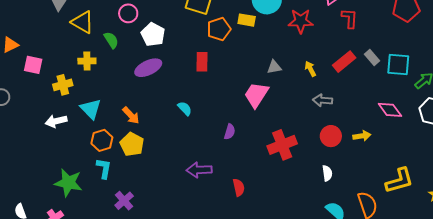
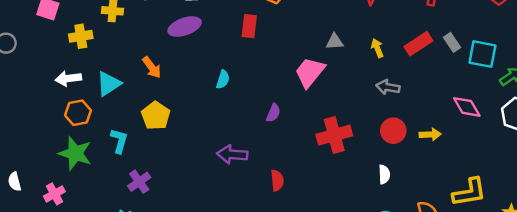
cyan semicircle: (185, 108) -> (223, 80), turned 56
cyan triangle: (91, 109) -> (109, 84), moved, turned 35
orange arrow: (131, 115) -> (152, 67), moved
orange hexagon: (102, 140) -> (78, 113), moved

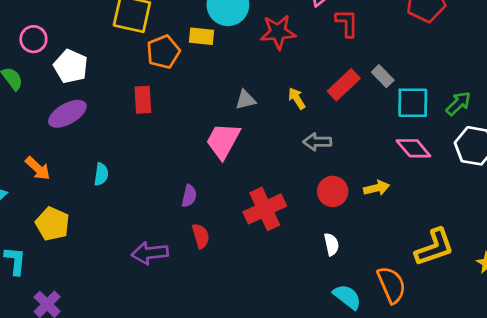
cyan square: (482, 54) -> (413, 103), moved
cyan semicircle: (223, 80) -> (101, 174), moved
red semicircle: (277, 180) -> (201, 236), moved

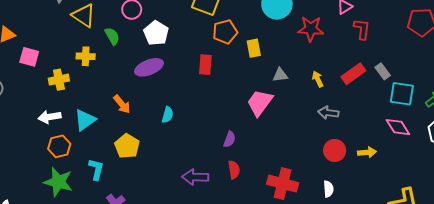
yellow rectangle: (201, 36) -> (254, 48), moved, turned 66
red cross: (265, 209) -> (283, 184), moved, turned 32

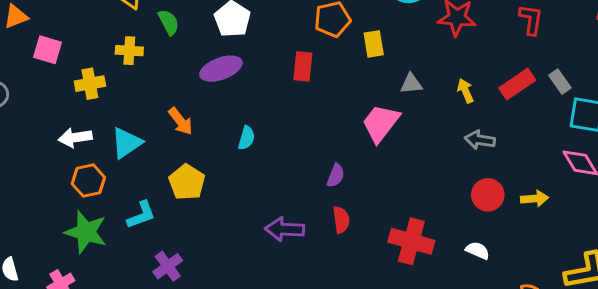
cyan L-shape: (96, 169) -> (141, 215), turned 55
white semicircle: (328, 189) -> (478, 250), turned -63

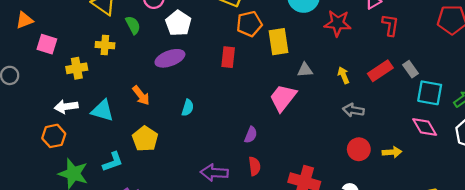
yellow rectangle: (374, 44) -> (278, 42), size x1.4
cyan triangle: (126, 143) -> (102, 111), turned 50
orange hexagon: (88, 181) -> (54, 136), moved

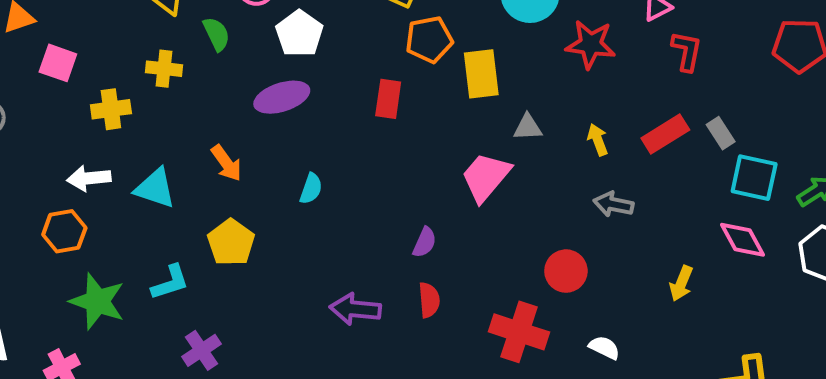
red circle: (359, 149) -> (566, 271), moved
yellow arrow: (392, 152) -> (681, 283), turned 114

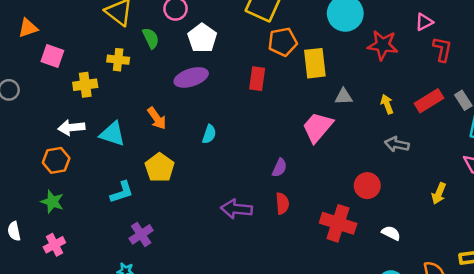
green star: (97, 301) -> (52, 202), moved, size x0.7

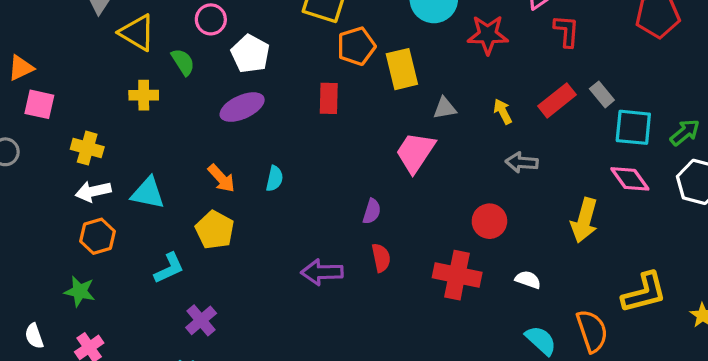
pink square: (52, 56) -> (39, 104), moved
yellow cross: (85, 85) -> (87, 148), moved, turned 30
orange arrow: (157, 118) -> (221, 178), moved
orange hexagon: (56, 160) -> (98, 236), moved
yellow arrow: (439, 193) -> (584, 220), size x1.5

